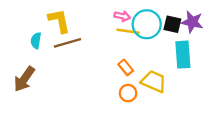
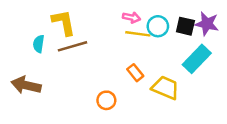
cyan circle: (147, 24) -> (158, 26), size x0.7
cyan rectangle: (183, 55) -> (197, 59), turned 48
brown arrow: (24, 79) -> (26, 85), turned 68
orange circle: (128, 93) -> (106, 100), moved

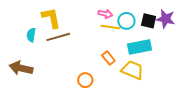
cyan rectangle: (197, 59) -> (140, 47), moved, turned 35

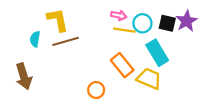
purple star: (166, 19) -> (187, 21), turned 30
cyan rectangle: (140, 47) -> (157, 53), turned 70
orange rectangle: (108, 58) -> (122, 65), size x1.5
brown arrow: (21, 68) -> (24, 76), turned -120

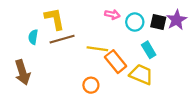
yellow line: (124, 30) -> (97, 49), moved
cyan rectangle: (157, 53) -> (149, 50), size x0.7

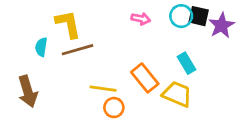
cyan circle: (135, 22) -> (181, 16), moved
black square: (158, 22) -> (199, 16), moved
yellow line: (97, 49) -> (103, 89), moved

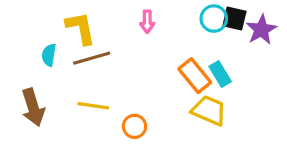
pink arrow: (141, 19) -> (147, 22), moved, turned 78
orange rectangle: (145, 78) -> (195, 76), moved
yellow line: (103, 89) -> (93, 106), moved

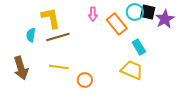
orange rectangle: (195, 76) -> (117, 24), moved

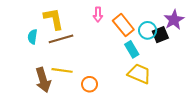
cyan circle: (135, 12) -> (148, 30), moved
black square: (148, 12) -> (160, 35), moved, turned -35
cyan rectangle: (139, 47) -> (132, 49), moved
brown arrow: (21, 68) -> (43, 80), moved

